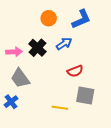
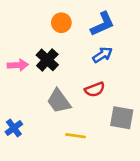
blue arrow: (64, 44) -> (102, 55), moved
gray trapezoid: (20, 78) -> (59, 101), moved
gray square: (85, 96) -> (122, 118), moved

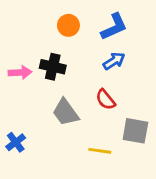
black cross: (47, 60) -> (53, 67), turned -30
red semicircle: (95, 89) -> (105, 99), turned 72
yellow line: (75, 136) -> (100, 151), moved

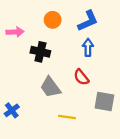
blue arrow: (114, 61) -> (88, 47), turned -56
pink arrow: (20, 72) -> (15, 32), moved
yellow line: (100, 151) -> (67, 117), moved

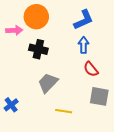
orange circle: (53, 20) -> (36, 17), moved, size x1.5
red semicircle: (81, 77) -> (91, 69), moved
gray trapezoid: (50, 87) -> (48, 83), turned 80

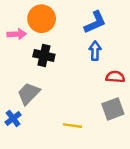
red semicircle: (91, 69) -> (115, 77), moved, turned 133
gray trapezoid: (48, 83) -> (29, 94), moved
gray square: (99, 96) -> (113, 109), turned -30

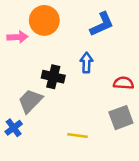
blue arrow: (95, 51) -> (86, 63), moved
black cross: (44, 55) -> (53, 77), moved

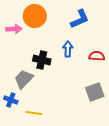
red semicircle: (124, 83) -> (97, 56), moved
blue cross: (14, 128) -> (11, 100), turned -32
yellow line: (78, 135) -> (34, 113), moved

